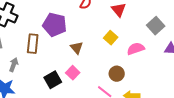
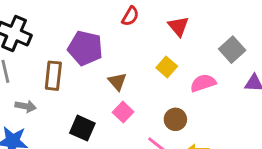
gray arrow: (14, 65) -> (26, 106), turned 80
pink square: (73, 73) -> (123, 112), moved
black square: (53, 80) -> (82, 128), turned -36

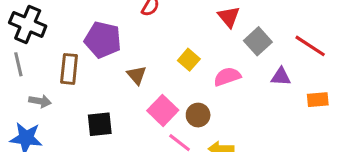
red triangle: (178, 26) -> (229, 17), moved
pink square: (123, 112) -> (163, 110), moved, size x1.4
black square: (82, 128) -> (100, 124), turned -30

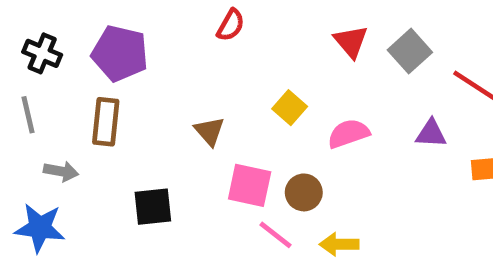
black cross: (28, 24) -> (42, 53), size x0.7
purple pentagon: (103, 40) -> (120, 53), moved
gray square: (258, 41) -> (410, 51), moved
pink square: (163, 110) -> (250, 185), turned -32

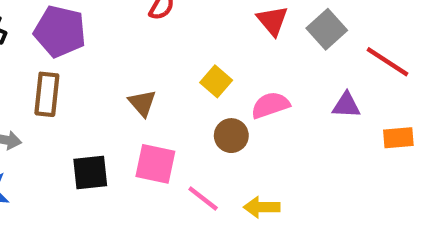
pink square: (250, 185) -> (155, 164), moved
brown circle: (304, 192) -> (231, 136), moved

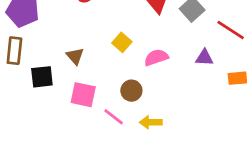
brown circle: (231, 136) -> (131, 91), moved
black square: (90, 172) -> (42, 77), moved

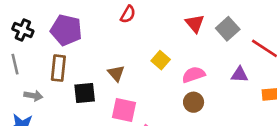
brown circle: (131, 91) -> (194, 102), moved

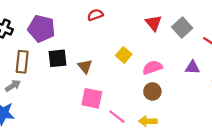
red semicircle: (128, 14) -> (95, 15), turned -140
brown rectangle: (58, 68) -> (22, 62), moved
black square: (85, 93) -> (58, 58), moved
gray arrow: (33, 96) -> (13, 86), turned -42

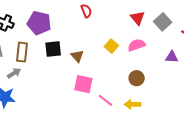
red semicircle: (95, 15) -> (86, 11), turned 88
pink semicircle: (152, 67) -> (137, 45), moved

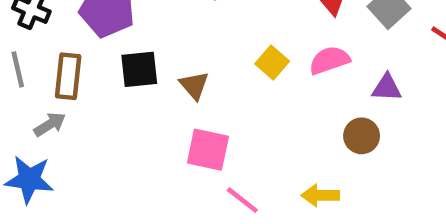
purple triangle: (172, 57) -> (387, 88), moved
brown circle: (137, 78) -> (362, 136), moved
pink line: (105, 100) -> (242, 200), moved

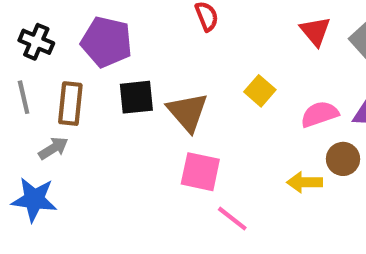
pink semicircle: (329, 60) -> (320, 114), moved
brown triangle: (194, 85) -> (188, 112), size x1.5
yellow arrow: (320, 195) -> (305, 182), moved

